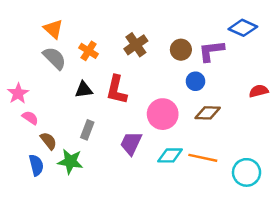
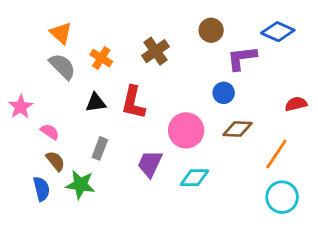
brown circle: (181, 50) -> (211, 30), moved
pink semicircle: (30, 118) -> (50, 132), moved
orange line: (203, 158) -> (276, 154), moved, turned -68

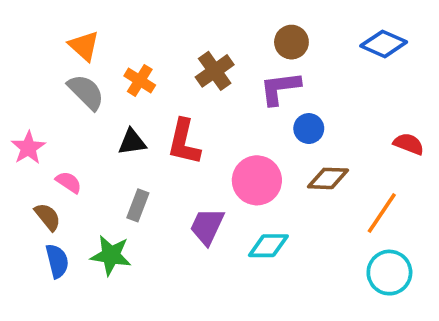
purple L-shape: (242, 58) -> (280, 88), moved
red semicircle: (296, 104) -> (409, 144), turned 35
brown semicircle: (55, 161) -> (48, 217), moved

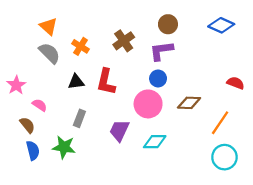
blue circle: (309, 129) -> (158, 78), moved

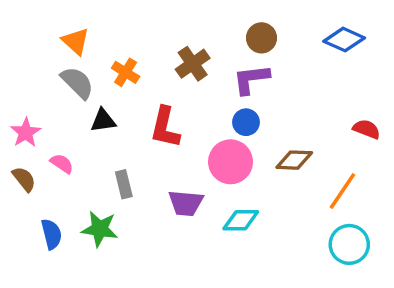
black triangle: (76, 82) -> (103, 120), moved
gray rectangle: (79, 118) -> (124, 184), turned -35
brown semicircle: (27, 125) -> (24, 179), moved
purple trapezoid: (119, 131) -> (186, 203), turned -110

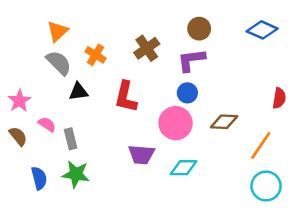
orange triangle: (76, 41) -> (57, 31), turned 35
red semicircle: (366, 129) -> (279, 98), turned 78
gray rectangle: (124, 184) -> (71, 139), moved

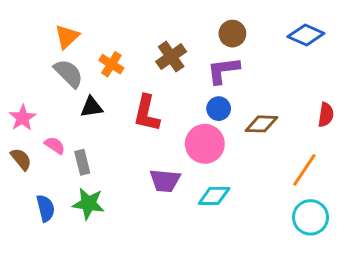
brown diamond: (224, 122) -> (261, 124), moved

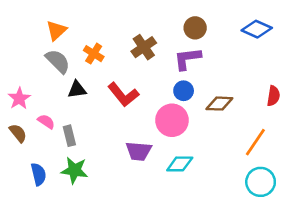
red L-shape: (147, 113) -> (123, 95), turned -52

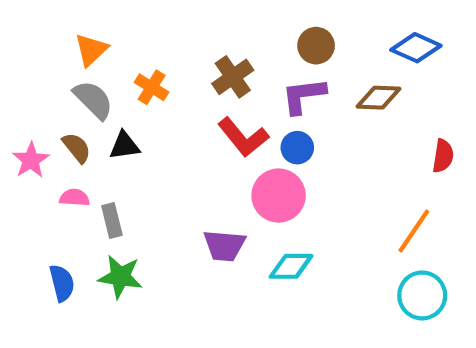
red L-shape: (123, 95) -> (243, 137), moved
brown diamond: (219, 104) -> (378, 98), moved
pink semicircle: (46, 122) -> (74, 198), turned -30
brown semicircle: (18, 133) -> (77, 148), moved

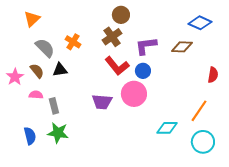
brown circle: (316, 46) -> (121, 15), moved
orange triangle: (91, 50) -> (32, 19), moved
purple trapezoid: (224, 245) -> (102, 102), moved
cyan diamond: (291, 266) -> (167, 128), moved

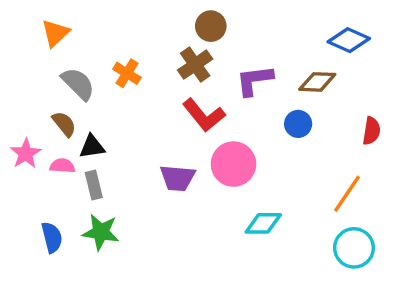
black triangle: (60, 70) -> (92, 147), moved
blue circle: (143, 71) -> (298, 124), moved
pink star: (15, 77) -> (26, 154), moved
cyan diamond: (167, 128) -> (263, 223), moved

